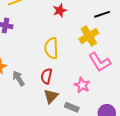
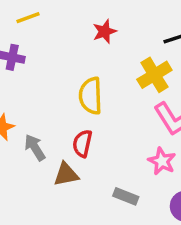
pink star: (82, 85) -> (162, 161), moved
brown triangle: (51, 96) -> (66, 174), moved, turned 35

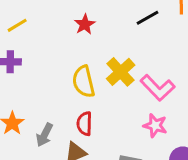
yellow cross: (154, 75) -> (121, 72), moved
gray arrow: (35, 147) -> (45, 135), turned -110

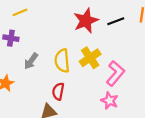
red star: (85, 24) -> (86, 21), moved, size x1.6
pink L-shape: (158, 88) -> (115, 73), turned -105
gray arrow: (45, 135) -> (31, 61), moved

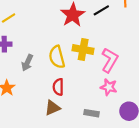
yellow cross: (90, 58) -> (83, 49), turned -36

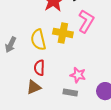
pink L-shape: (110, 60) -> (86, 21), moved
pink star: (109, 87) -> (78, 75), moved

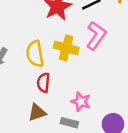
red semicircle: (39, 68) -> (43, 83), moved
brown triangle: (34, 87) -> (37, 112), moved

